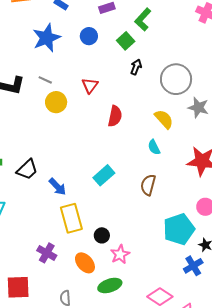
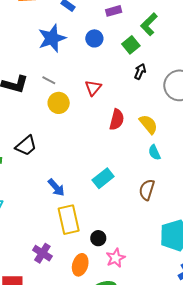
yellow semicircle: (164, 119) -> (148, 124), moved
black trapezoid: (27, 170) -> (26, 146), moved
orange ellipse: (85, 263) -> (80, 265), turned 55

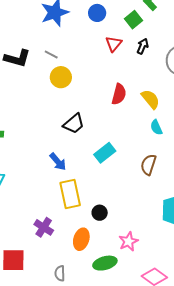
red triangle: (93, 88) -> (114, 44), moved
black trapezoid: (26, 146) -> (74, 124), moved
pink star: (116, 258) -> (129, 241), moved

